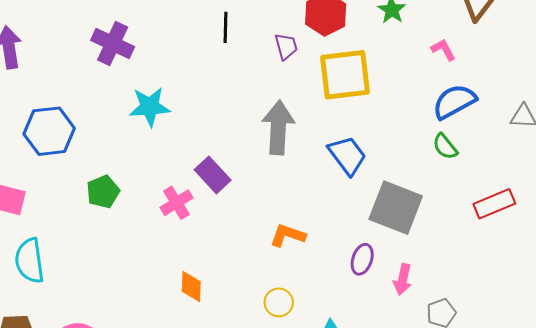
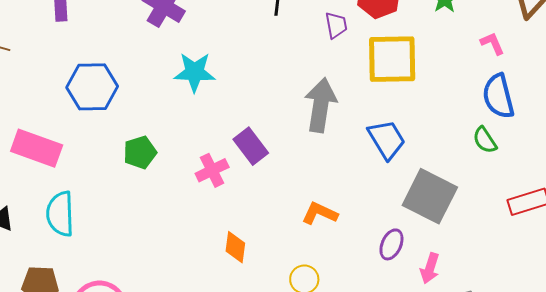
blue semicircle: (454, 102) -> (498, 96), turned -81
orange diamond: (191, 286) -> (235, 247), moved

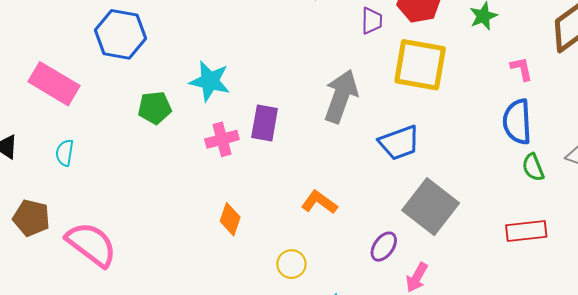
cyan star: (195, 72) -> (210, 81), moved
blue trapezoid: (387, 140) -> (399, 143), turned 90
green semicircle: (485, 140) -> (533, 167), moved
purple rectangle: (251, 146) -> (265, 123), turned 36
cyan semicircle: (60, 214) -> (65, 153), size x0.6

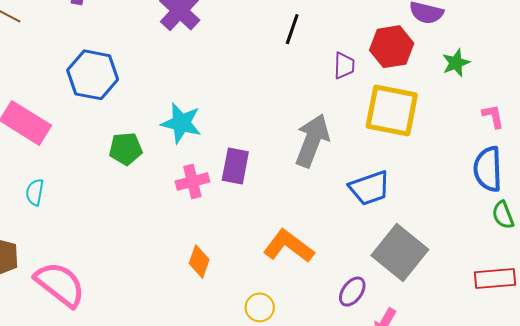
orange L-shape: (319, 202) -> (289, 246), size x1.4

